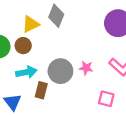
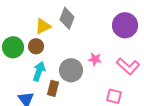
pink star: (86, 68) -> (95, 59), moved
cyan arrow: (26, 72) -> (39, 71), turned -60

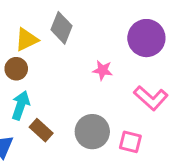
pink star: (95, 59) -> (103, 70), moved
gray circle: (71, 70) -> (92, 132), moved
brown rectangle: (53, 88) -> (41, 130), turned -63

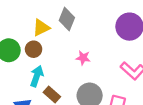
pink star: (103, 70) -> (83, 58), moved

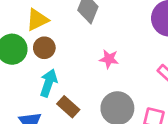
yellow triangle: (41, 28) -> (37, 20), moved

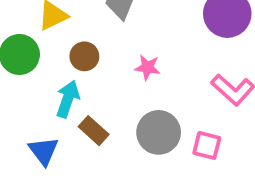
brown circle: (44, 48) -> (84, 56), moved

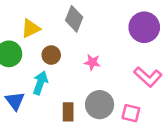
brown rectangle: (94, 131) -> (68, 112), moved, turned 48
blue triangle: (44, 151) -> (15, 101), moved

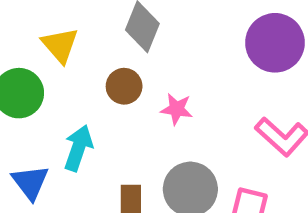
yellow triangle: (31, 28) -> (60, 45), turned -45
brown circle: (51, 55) -> (124, 86), moved

